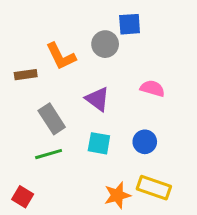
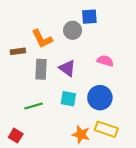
gray rectangle: (52, 119) -> (41, 69), moved, turned 36
blue circle: (145, 142) -> (100, 98), size x1.5
orange star: (117, 195) -> (81, 134), turned 30

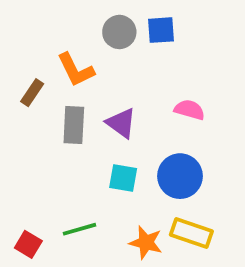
gray circle: (73, 30) -> (119, 32), moved
brown rectangle: (18, 51) -> (32, 93), turned -48
green line: (34, 106) -> (79, 229), moved

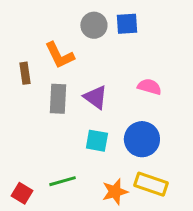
brown rectangle: (32, 93) -> (25, 73), turned -42
orange star: (146, 242) -> (115, 192), turned -30

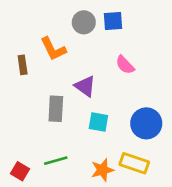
pink semicircle: (149, 87) -> (125, 65), moved, turned -150
gray rectangle: (58, 99) -> (56, 109), moved
blue circle: (142, 139) -> (146, 123), moved
cyan square: (97, 141) -> (98, 122), moved

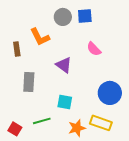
gray rectangle: (56, 109) -> (29, 82), moved
cyan square: (98, 122) -> (65, 102), moved

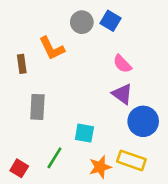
blue square: (85, 16) -> (111, 21), turned 35
purple triangle: (64, 65) -> (122, 94), moved
green line: (42, 121) -> (54, 158), turned -42

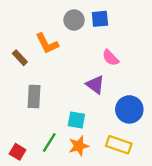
blue square: (111, 21) -> (100, 19), turned -36
brown rectangle: (22, 64) -> (20, 58), turned -35
purple triangle: (122, 94) -> (95, 85), moved
orange star: (100, 167) -> (79, 146), moved

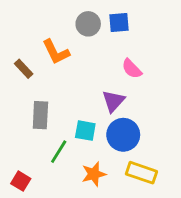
purple triangle: (95, 85) -> (113, 101), turned 36
blue circle: (129, 109) -> (123, 135), moved
cyan square: (76, 120) -> (85, 131), moved
green line: (49, 142) -> (59, 152), moved

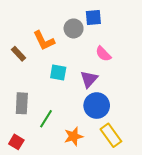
gray circle: (88, 24) -> (74, 28), moved
gray rectangle: (40, 115) -> (22, 103), moved
cyan square: (85, 131) -> (58, 73), moved
yellow rectangle: (141, 173) -> (111, 135), turned 35

